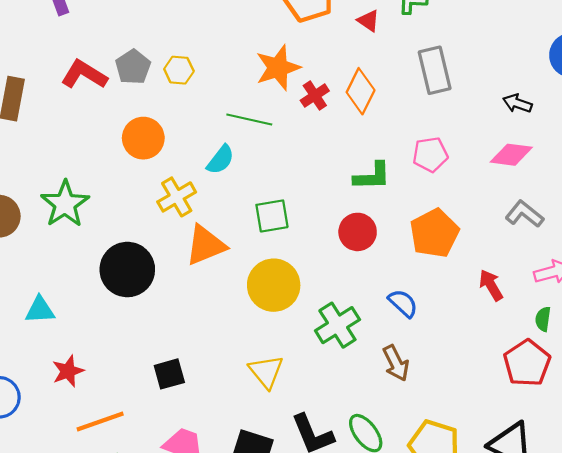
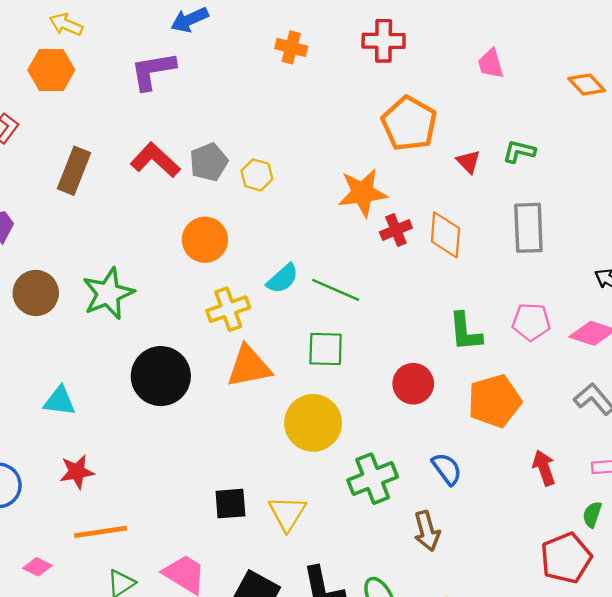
orange diamond: (361, 91) -> (445, 235), turned -33
green line: (249, 120) -> (336, 290), moved
pink pentagon: (430, 155) -> (531, 322), moved
green L-shape: (372, 176) -> (465, 332), moved, turned 75
black square: (169, 374) -> (230, 504), moved

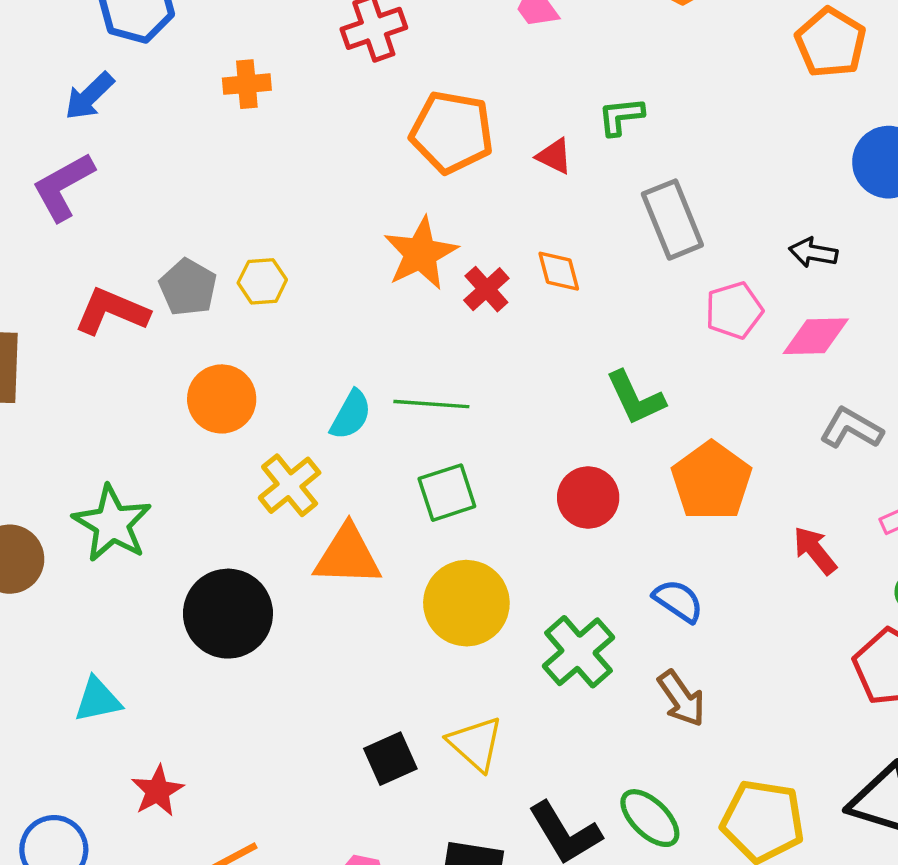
orange diamond: (445, 235) -> (559, 271), size x0.7
pink pentagon: (531, 322) -> (734, 310), moved
orange triangle: (249, 366) -> (348, 556), turned 33

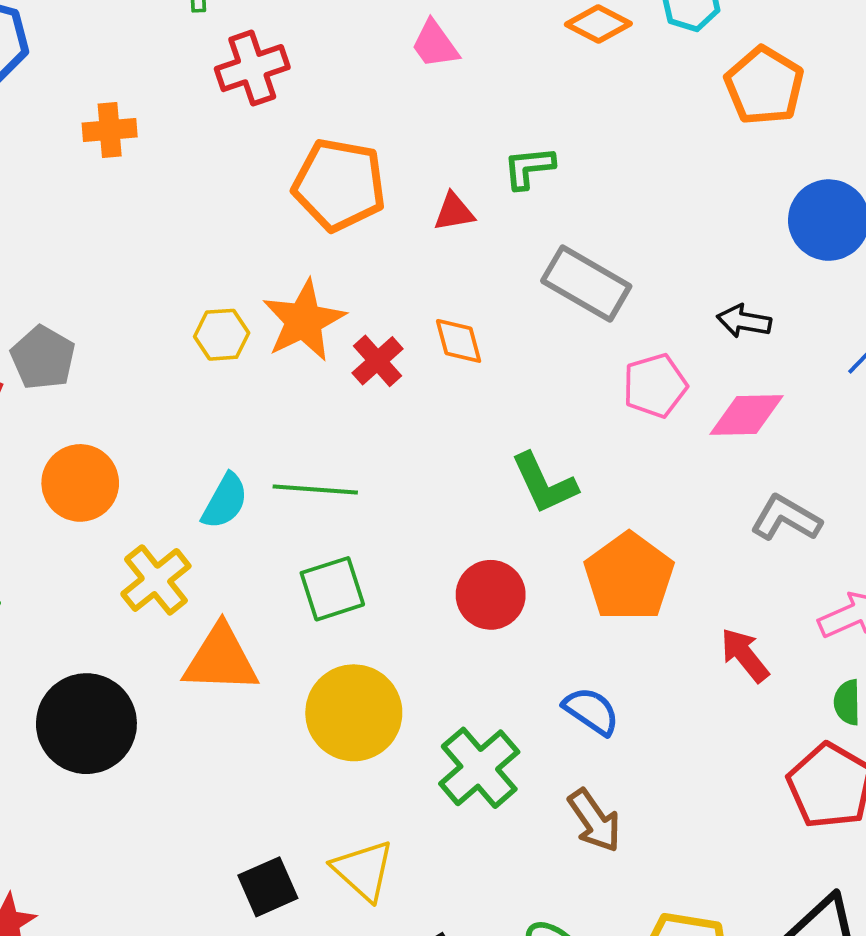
red triangle: (554, 156) -> (454, 212), turned -36
gray rectangle: (672, 220) -> (586, 284), turned -38
yellow hexagon: (262, 281) -> (222, 335), moved

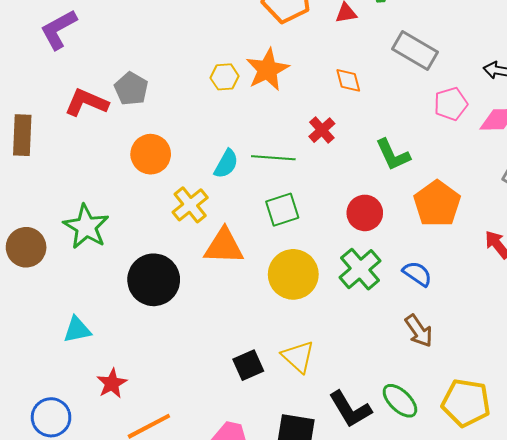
red cross: (378, 361) -> (322, 130), moved
green cross: (479, 768) -> (360, 269), moved

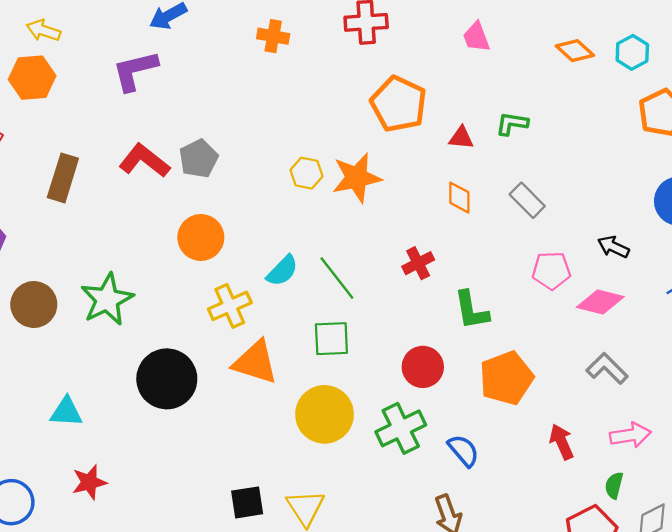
gray rectangle: (415, 51) -> (527, 200), size x0.7
orange diamond: (348, 80) -> (459, 198), moved
red cross: (322, 130) -> (418, 263), moved
green line: (273, 158) -> (337, 278), turned 33

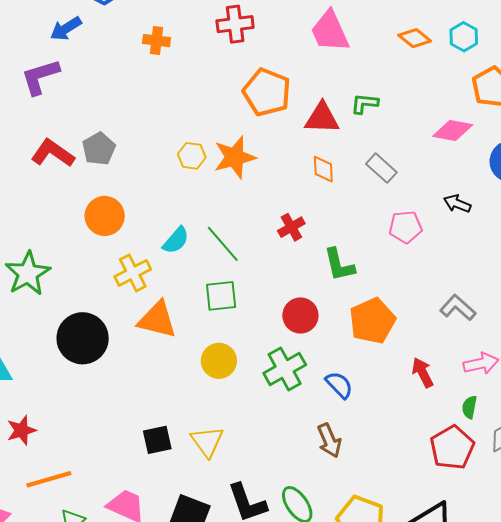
pink trapezoid: (476, 37) -> (330, 31), size x1.6
red triangle: (461, 138) -> (322, 118), size x1.6
pink diamond: (600, 302) -> (453, 130), moved
yellow circle: (325, 414) -> (219, 361), size x0.7

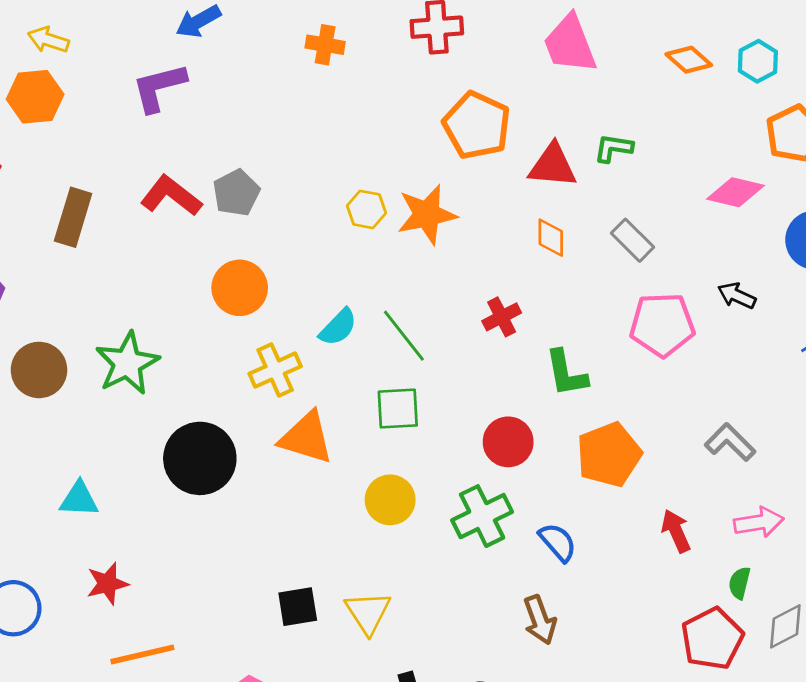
pink pentagon: (405, 227) -> (662, 325), size x1.4

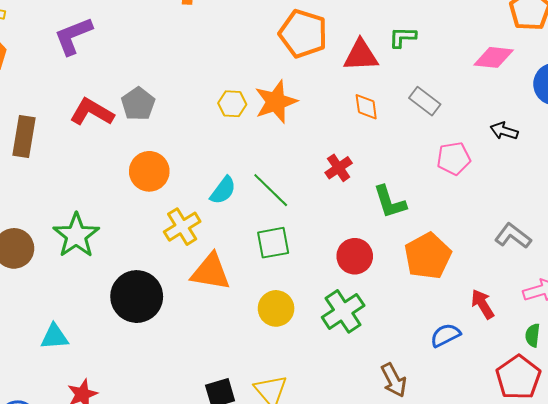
pink pentagon: (662, 325) -> (454, 159), size x0.7
blue semicircle: (558, 542) -> (445, 335), moved, turned -68

